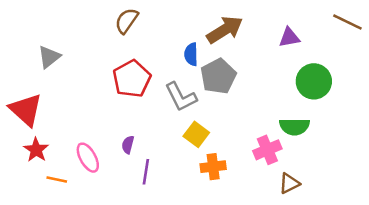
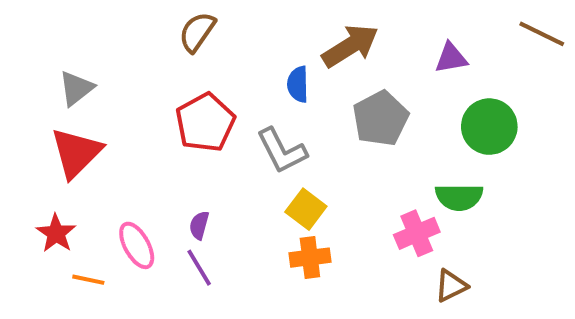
gray pentagon: (218, 76) -> (380, 118), moved
red triangle: (26, 110) -> (76, 153), moved, turned 33
orange cross: (213, 167) -> (310, 258), moved
purple line: (146, 172) -> (199, 268), moved, turned -40

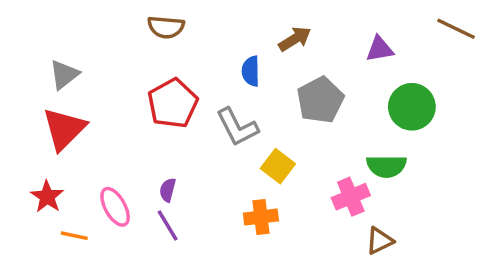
brown semicircle: (197, 32) -> (166, 27), turned -120
brown arrow: (350, 46) -> (295, 39), size x0.7
yellow square: (306, 209) -> (278, 166), moved

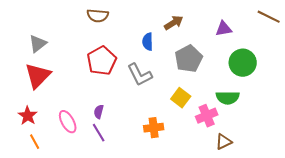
yellow square: (278, 166) -> (181, 98), moved
orange line: (74, 236) -> (35, 142), moved, turned 49

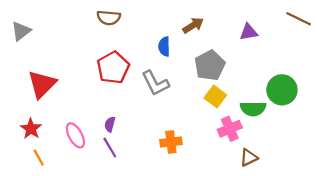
gray triangle: (38, 44) -> (21, 31), moved
green circle: (243, 63) -> (282, 90), moved
yellow square: (181, 98) -> (215, 96), moved

